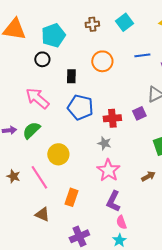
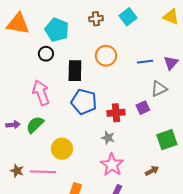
cyan pentagon: (53, 35) -> (57, 30), turned -30
blue line: (142, 55) -> (145, 62), moved
black rectangle: (71, 76) -> (75, 71), size x1.5
pink arrow: (37, 98) -> (41, 93), turned 30
pink line: (39, 177) -> (43, 172), turned -55

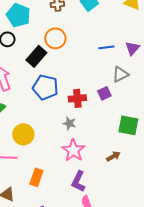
orange circle: (106, 56) -> (55, 38), moved
black rectangle: (75, 71) -> (36, 56), turned 40
green square: (167, 140) -> (128, 125), turned 30

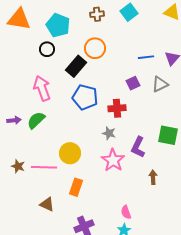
purple square: (104, 93) -> (133, 83), moved
yellow circle: (23, 134) -> (70, 153), moved
brown arrow: (113, 156) -> (153, 177), moved, turned -64
purple L-shape: (78, 181) -> (138, 147), moved

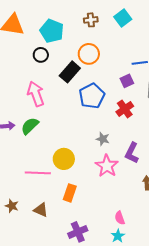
purple square: (133, 83) -> (127, 81), moved
blue pentagon: (85, 97) -> (92, 96), moved, turned 30
red cross: (117, 108) -> (125, 109), moved, turned -30
brown star: (18, 166) -> (12, 206), moved

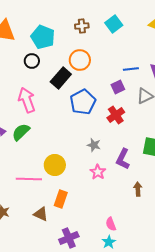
pink star: (107, 166) -> (98, 172), size x0.7
brown triangle: (41, 210) -> (41, 214), moved

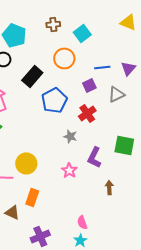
cyan square: (114, 24) -> (82, 33), moved
orange circle: (80, 60) -> (64, 58), moved
gray star: (94, 145) -> (70, 136), moved

